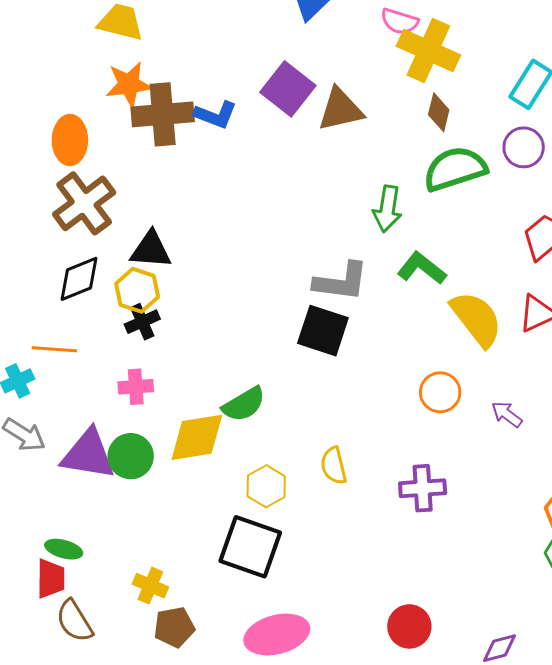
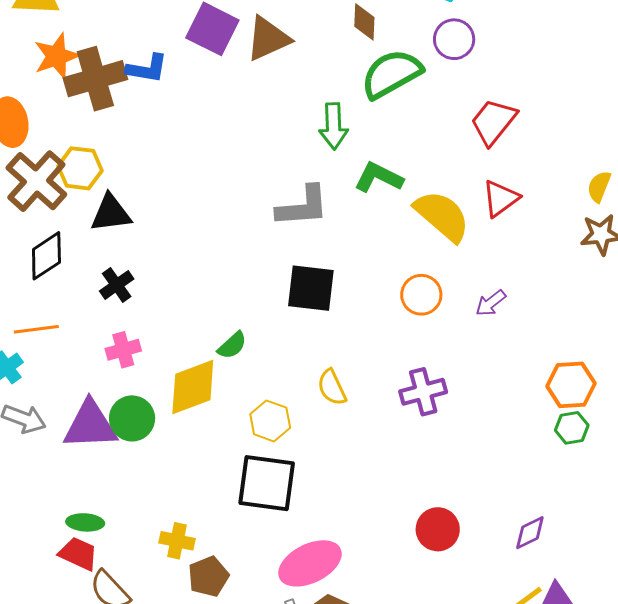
yellow hexagon: (137, 290) -> (80, 168), moved
black square: (323, 331) -> (311, 288), moved
green semicircle: (244, 404) -> (232, 345), size x0.7
purple arrow: (507, 414) -> (491, 303), turned -64
red trapezoid: (51, 579) -> (78, 554), turned -54

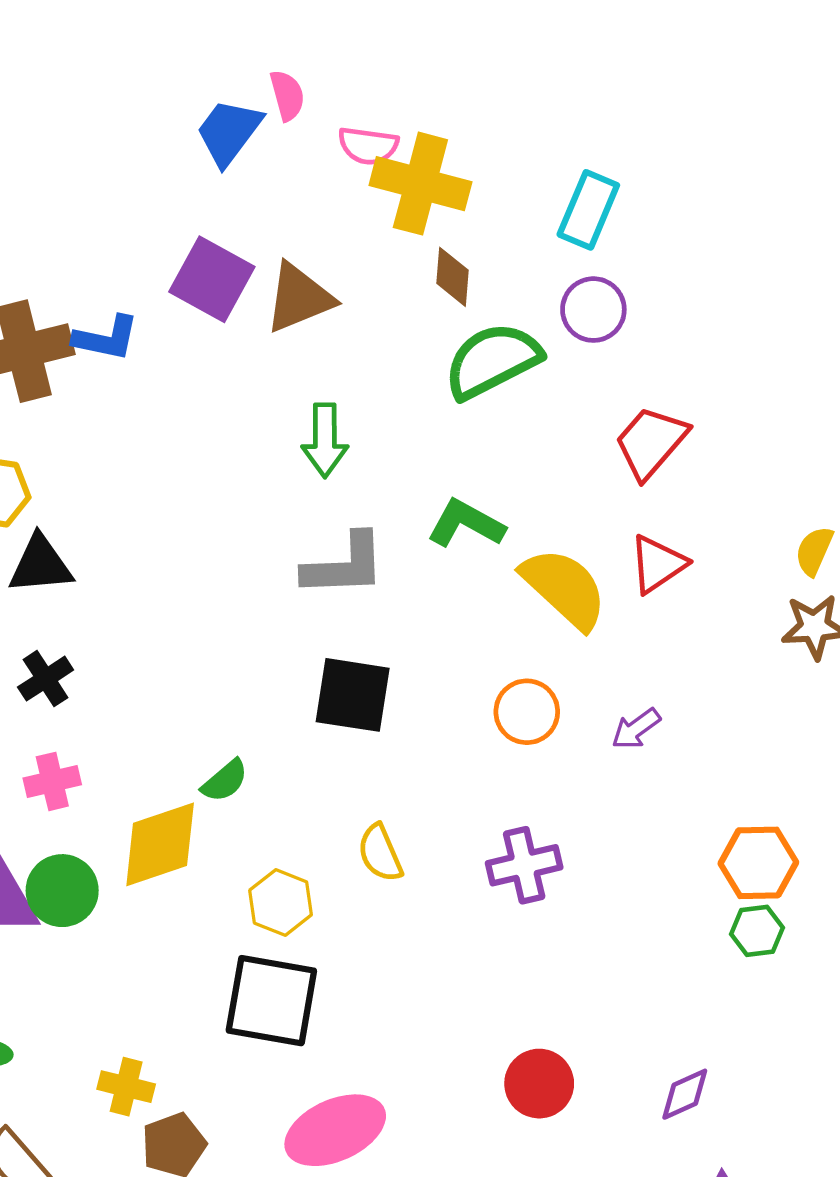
green arrow: (333, 126) -> (325, 440), moved

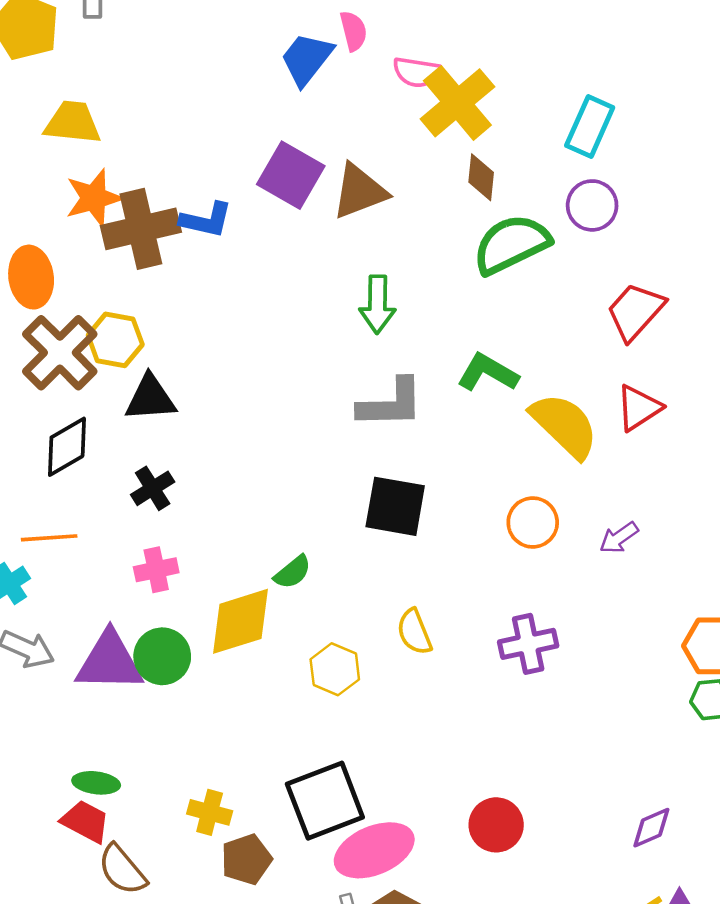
yellow cross: (420, 184) -> (457, 103), turned 34
black square: (271, 1001) -> (325, 801), moved, turned -32
red circle: (539, 1084) -> (496, 825), moved

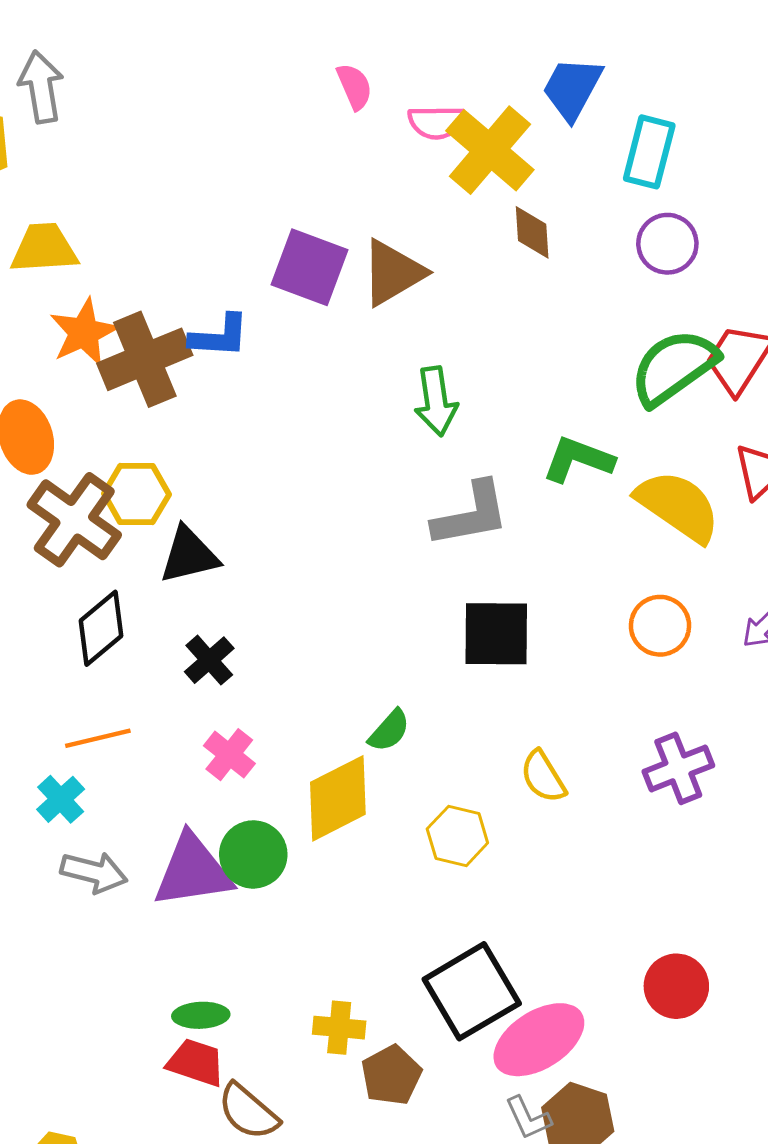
blue trapezoid: (307, 59) -> (572, 88), moved
green semicircle: (511, 244) -> (674, 367), moved
pink cross: (156, 570) -> (229, 755), turned -30

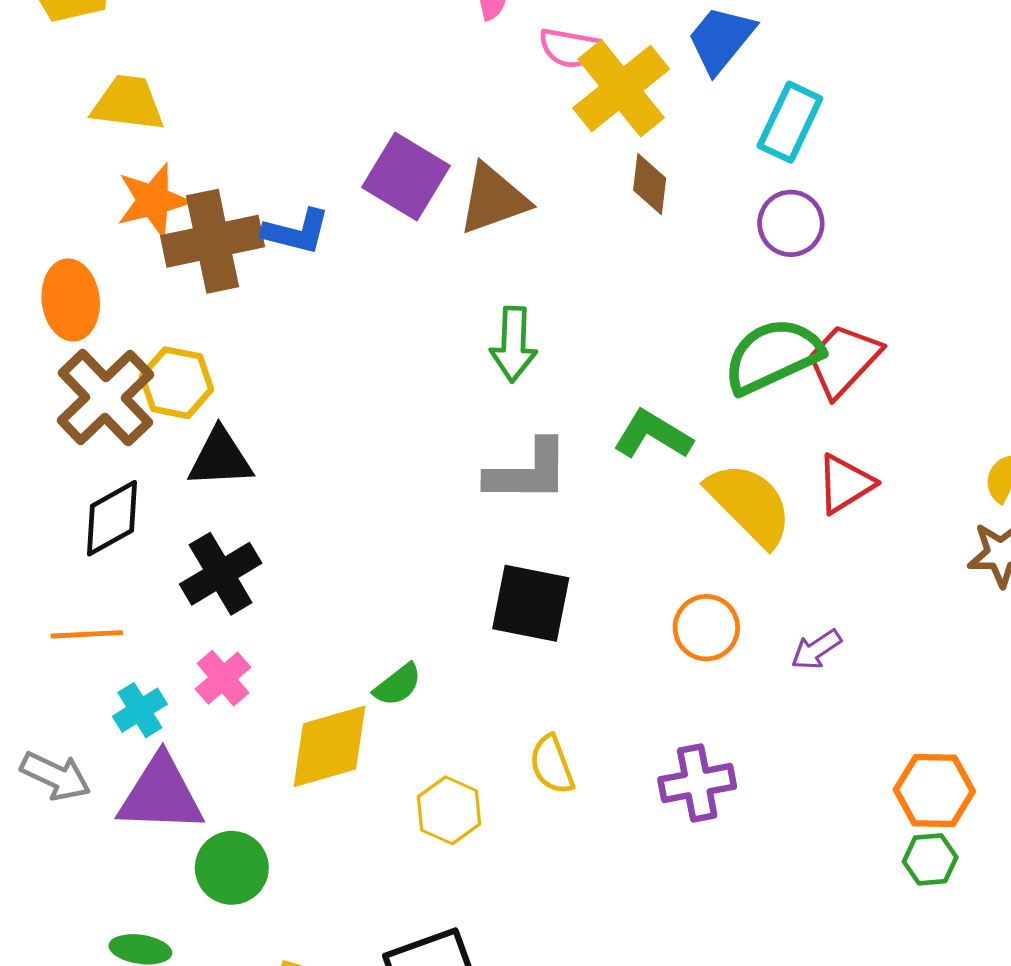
black cross: (209, 660) -> (221, 574), size x1.4
cyan cross: (61, 799) -> (140, 710), moved
green circle: (253, 854) -> (232, 868), moved

